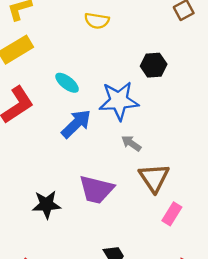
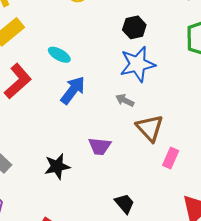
blue star: (119, 101) -> (137, 64), moved
purple trapezoid: (96, 189) -> (100, 146), size x0.7

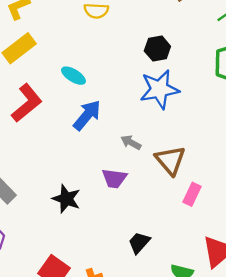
gray arrow: (125, 100) -> (131, 142), moved
black star: (57, 166) -> (66, 199), turned 30
black trapezoid: (124, 203) -> (139, 243), turned -100

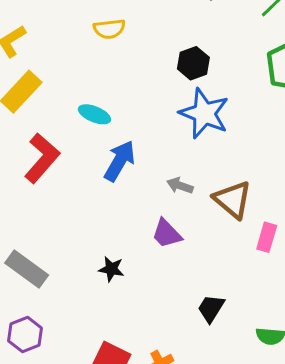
blue star: (159, 89) -> (204, 113), turned -30
purple trapezoid: (114, 178) -> (167, 234), turned 48
black star: (66, 199) -> (111, 269), size x0.7

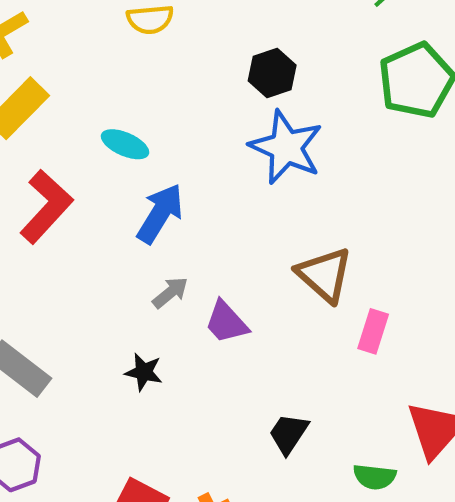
gray arrow: (180, 186) -> (170, 293), moved, turned 120

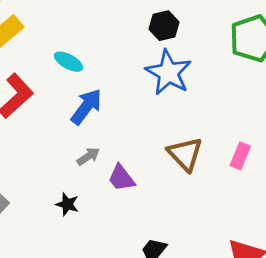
pink rectangle: (373, 331) -> (240, 156), moved

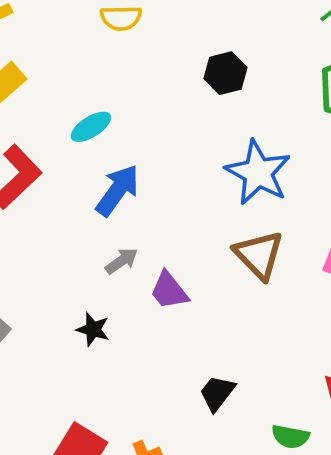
cyan ellipse: (68, 62) -> (91, 127), turned -60
blue star: (168, 73) -> (258, 173), moved

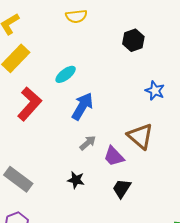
blue star: (258, 173) -> (155, 91), size x0.6
brown triangle: (259, 255) -> (140, 136), moved
black trapezoid: (217, 393) -> (122, 188), moved

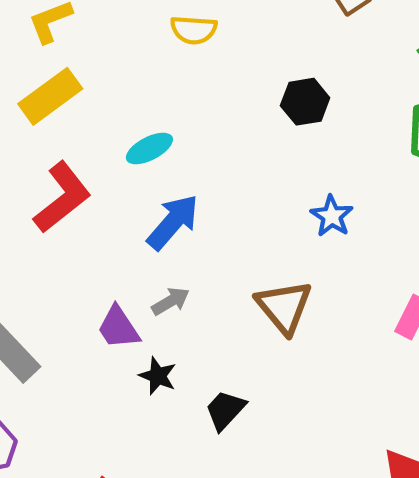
purple trapezoid: (114, 156) -> (118, 328), moved
black star: (76, 180) -> (158, 376), moved

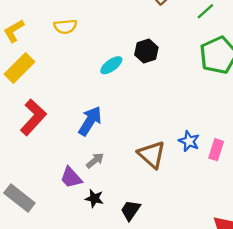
yellow semicircle: (194, 30) -> (65, 27), moved
cyan ellipse: (149, 148) -> (111, 65), moved
blue star: (332, 216) -> (189, 141), moved

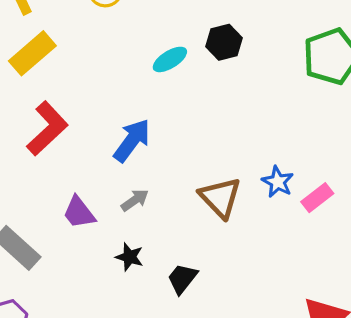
pink rectangle: (216, 150) -> (317, 198), turned 30
purple trapezoid: (71, 178) -> (79, 213), moved

